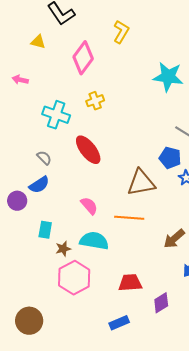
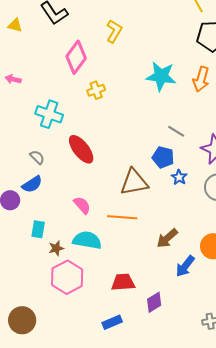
yellow triangle: (38, 42) -> (15, 25), moved
yellow cross: (95, 101) -> (96, 90), moved

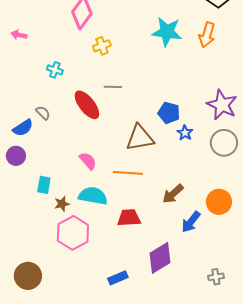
cyan cross: (49, 114) -> (55, 70), size x0.6
gray line: (176, 131) -> (113, 87), moved, turned -30
blue semicircle: (32, 184) -> (23, 128), moved
red trapezoid: (123, 282) -> (129, 218), moved
purple diamond: (154, 302) -> (160, 258), size x1.5

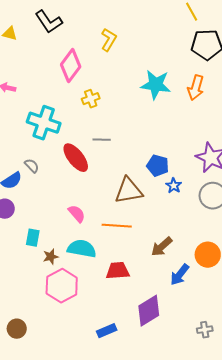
cyan cross: (55, 70) -> (44, 123), size x2.0
brown circle: (28, 276) -> (17, 329), size x0.7

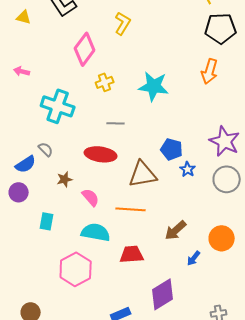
cyan star: (156, 85) -> (154, 86), moved
red ellipse: (76, 158) -> (101, 154), moved, turned -44
brown star: (51, 257) -> (65, 179), moved
blue arrow: (180, 275) -> (194, 258), size x0.7

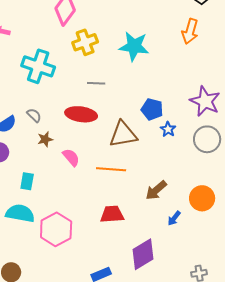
yellow cross: (105, 82) -> (85, 42), size x1.4
gray semicircle: (46, 149) -> (34, 115), moved
cyan semicircle: (96, 232) -> (20, 213), moved

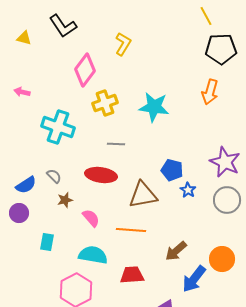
cyan semicircle: (20, 213) -> (93, 255), moved
blue arrow: (174, 218) -> (194, 279), size x1.8

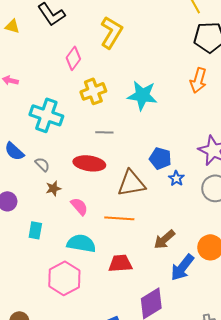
yellow L-shape: (123, 44) -> (111, 32), size x1.4
pink diamond: (85, 70) -> (73, 58), size x0.7
blue semicircle: (26, 185) -> (14, 151), moved, turned 75

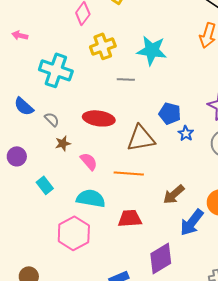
gray line: (104, 132) -> (126, 79), moved
cyan rectangle: (35, 230) -> (45, 185), turned -48

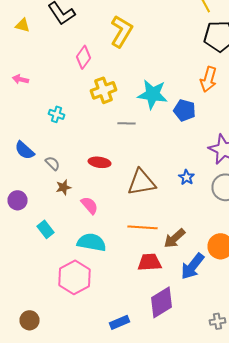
cyan cross: (56, 70) -> (56, 114), size x0.5
blue pentagon: (170, 113) -> (184, 110), moved
red ellipse: (99, 118) -> (100, 162), size x0.7
orange line: (129, 173) -> (142, 227), moved
red trapezoid: (130, 218) -> (150, 262), moved

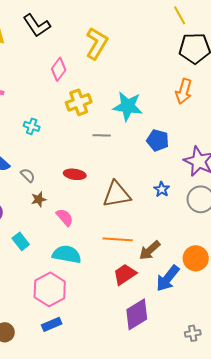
blue pentagon: (184, 110) -> (158, 140), moved
red trapezoid: (150, 262) -> (125, 274), turned -30
blue rectangle: (120, 322) -> (52, 324), moved

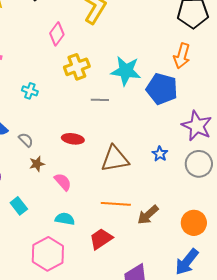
blue pentagon: (158, 140) -> (162, 89), moved, size x1.4
cyan semicircle: (67, 254) -> (65, 219), size x0.7
red trapezoid: (125, 274) -> (101, 239), moved
blue arrow: (168, 278) -> (187, 262), moved

